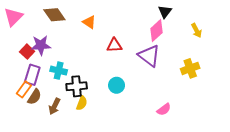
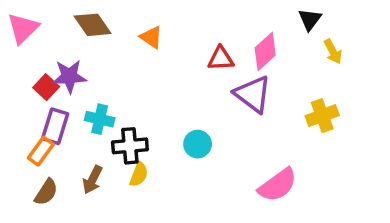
black triangle: (165, 12) -> (310, 19), moved
red triangle: (114, 45) -> (221, 59), moved
brown semicircle: (34, 97) -> (46, 192), moved
pink semicircle: (164, 109) -> (278, 185), size x1.6

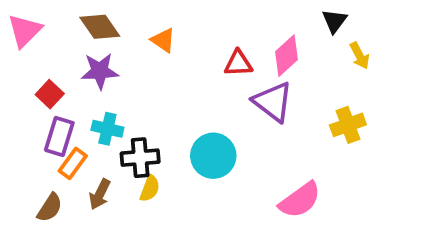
purple star: (69, 76) -> (100, 71), moved
cyan circle: (198, 144) -> (213, 156), size x1.5
orange rectangle: (41, 151) -> (73, 163), moved

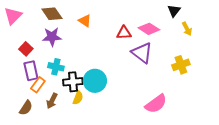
pink diamond: (286, 56) -> (149, 29), turned 75
purple rectangle: (59, 136) -> (31, 71), turned -30
cyan circle: (213, 156) -> (95, 81), moved

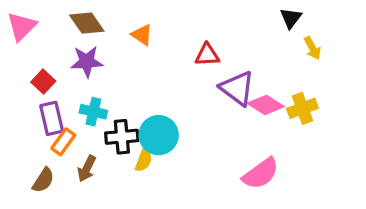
pink diamond: (149, 29) -> (266, 105), moved
yellow semicircle: (78, 98) -> (144, 160), moved

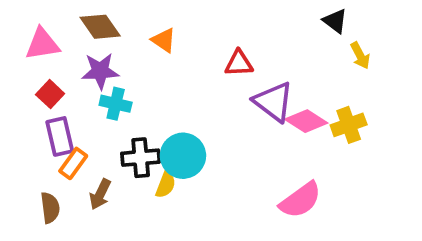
black triangle: (291, 18) -> (335, 21), turned -30
pink triangle: (22, 26) -> (42, 44), moved, turned 36
cyan cross: (93, 112) -> (116, 104), moved
brown semicircle: (43, 180) -> (50, 208), turned -40

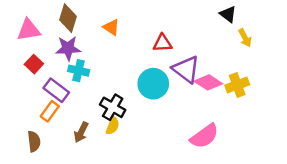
brown diamond: (100, 27) -> (68, 18), turned 52
purple rectangle: (60, 136) -> (56, 90), moved, turned -40
cyan circle: (183, 156) -> (153, 84), moved
black cross: (141, 158) -> (113, 107), moved, turned 35
brown arrow: (100, 194) -> (81, 132), moved

